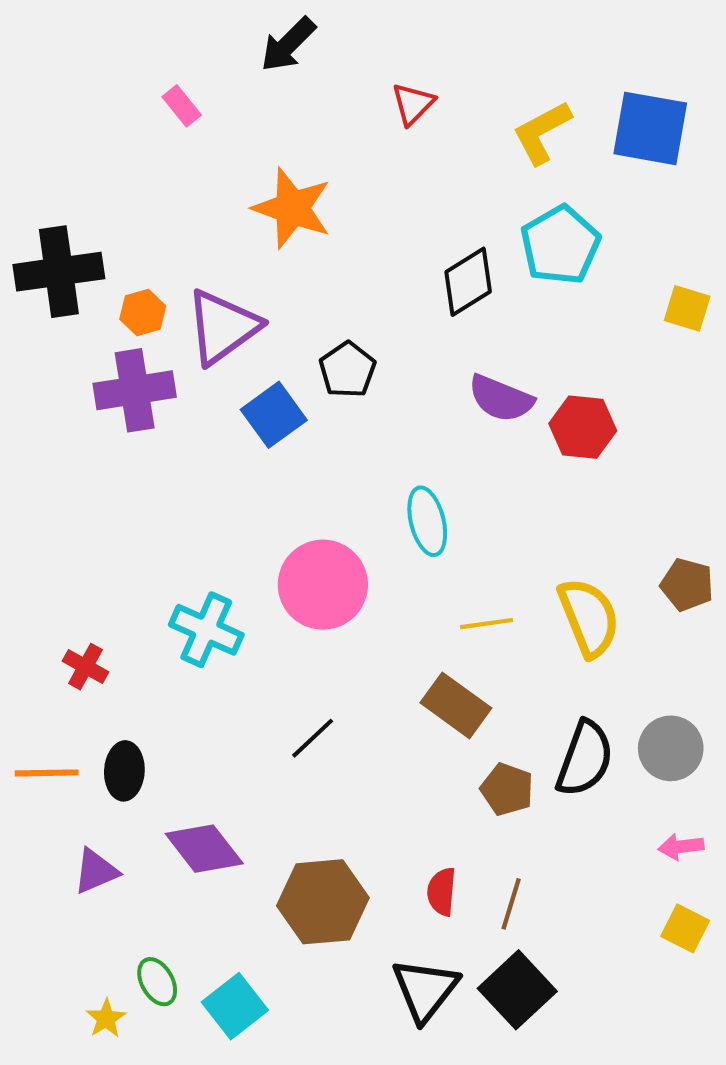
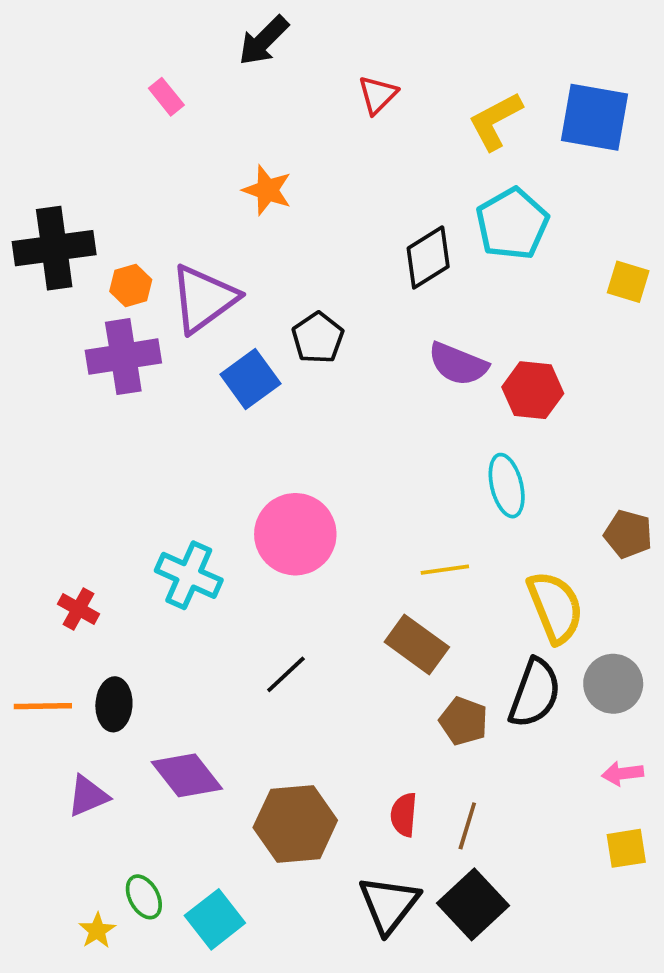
orange star: (292, 208) -> (267, 190), size x0.7
cyan ellipse: (427, 521) -> (507, 486), moved
yellow semicircle: (589, 617) -> (555, 607), moved
yellow square: (685, 928) -> (626, 848), turned -36

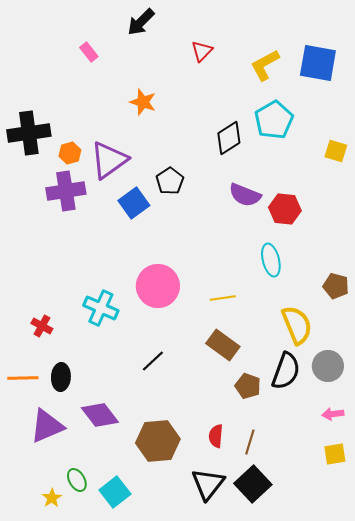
yellow line: (445, 570) -> (223, 298), moved
purple triangle: (88, 796) -> (47, 426), size x1.5

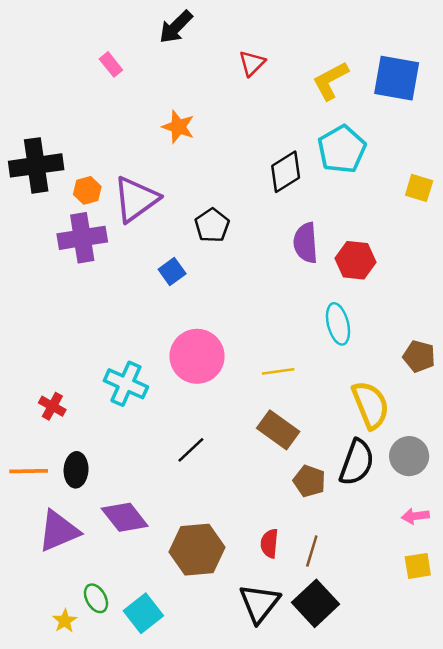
purple semicircle: (245, 195) -> (306, 243), turned 64
blue square: (134, 203) -> (172, 271), moved, size x0.7

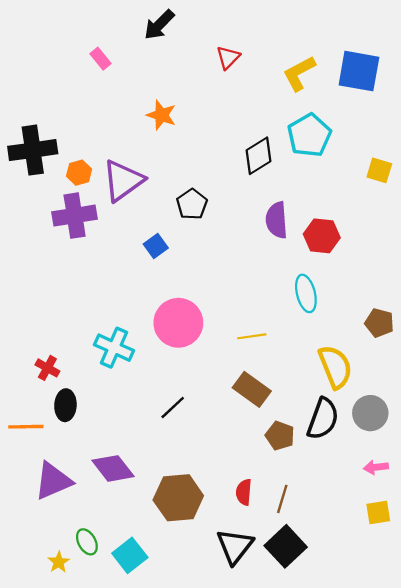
black ellipse: (76, 470) -> (65, 405), moved

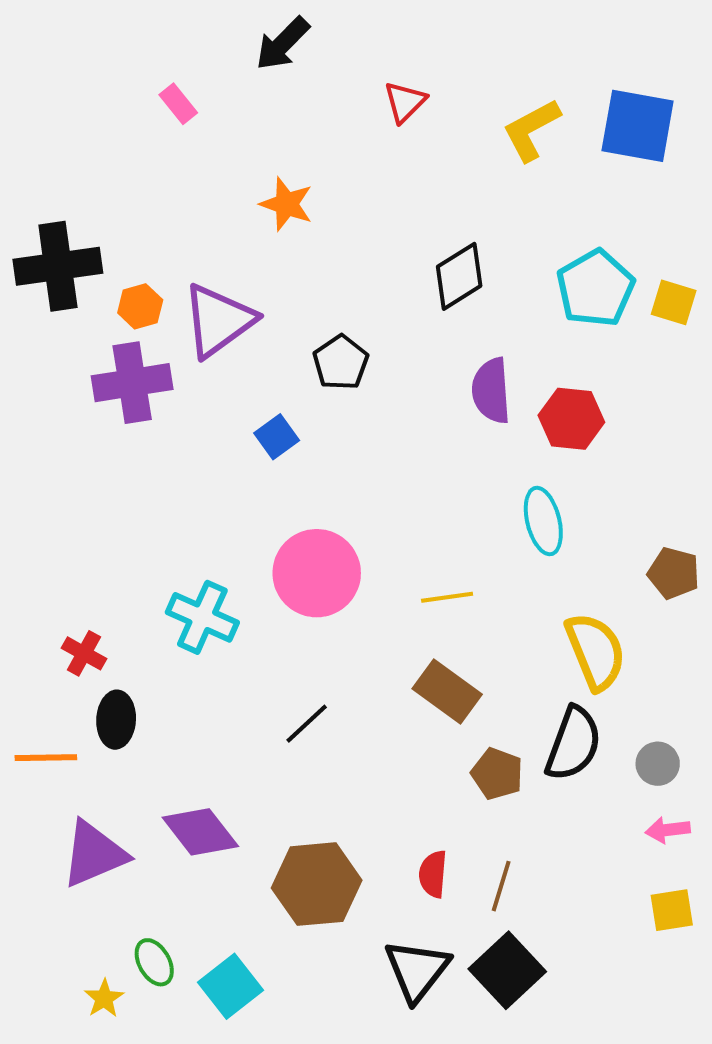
cyan pentagon: (309, 135) -> (595, 288), moved
gray circle: (370, 413) -> (658, 764), moved, size x0.7

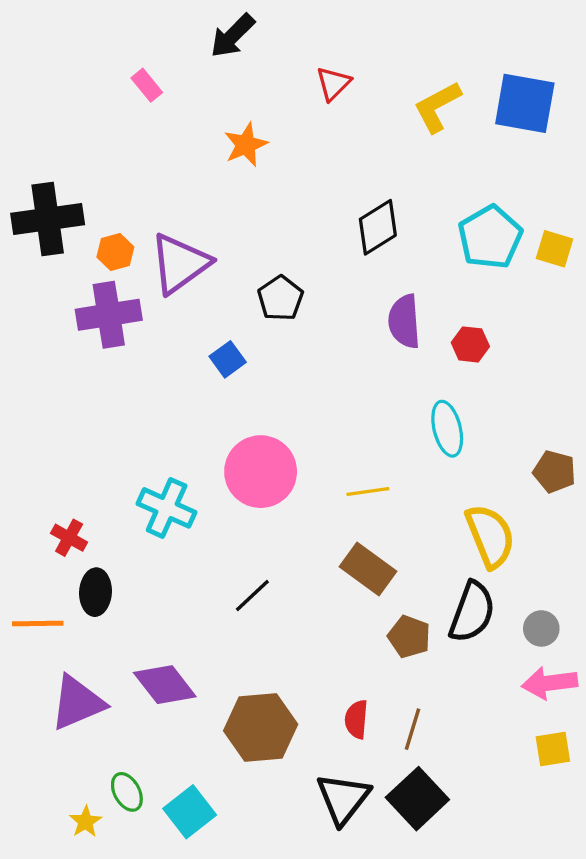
orange star: (287, 204) -> (246, 145), moved, turned 30
red hexagon: (571, 419) -> (470, 344), size x0.7
pink arrow: (668, 830) -> (550, 683), size x1.5

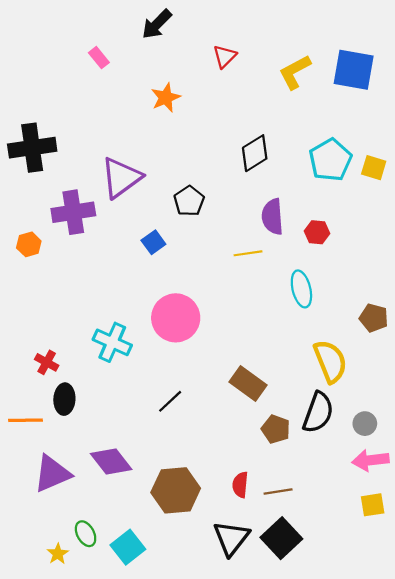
orange hexagon: (115, 252) -> (29, 244), moved
yellow line: (368, 491) -> (248, 253), moved
brown line: (413, 729) -> (278, 491), turned 64

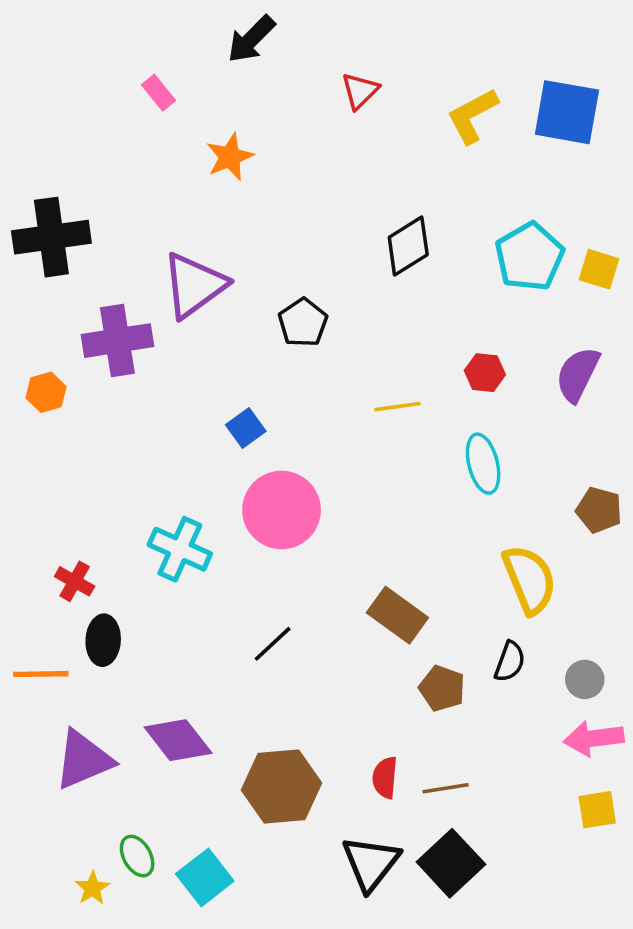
orange star: (166, 98) -> (230, 157), moved
purple semicircle: (272, 217) -> (578, 374), moved, turned 30
red hexagon: (317, 232) -> (485, 373), moved
blue square: (153, 242) -> (246, 428), moved
black semicircle: (318, 412) -> (510, 662), size x0.6

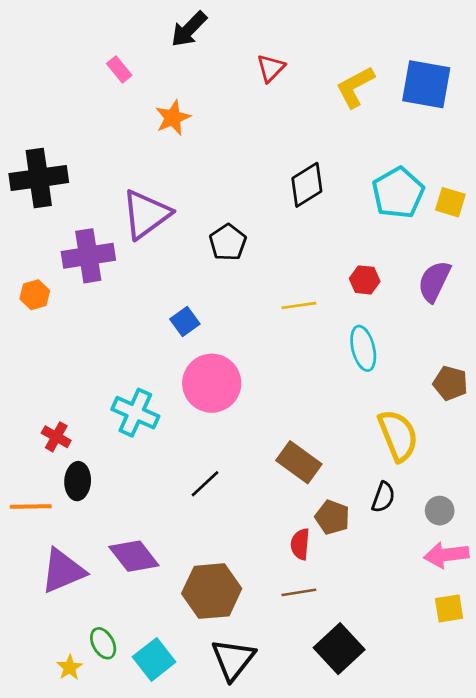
red semicircle: (385, 778) -> (300, 544), moved
brown line: (446, 788) -> (299, 592), moved
black triangle: (371, 863) -> (233, 659), moved

